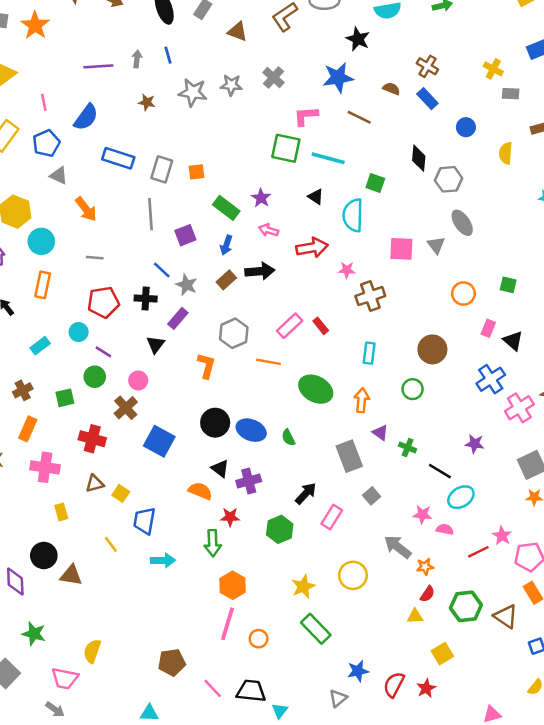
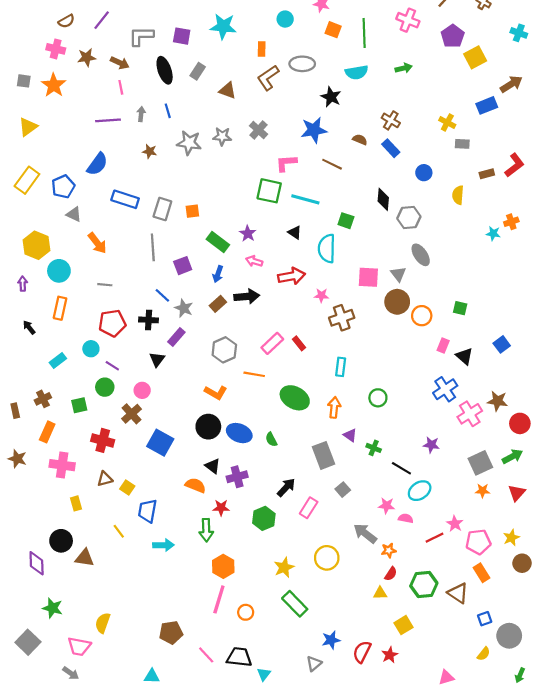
pink line: (44, 102) -> (121, 87), moved
brown circle: (432, 349) -> (397, 302), moved
orange L-shape: (206, 366) -> (216, 392), moved, turned 105

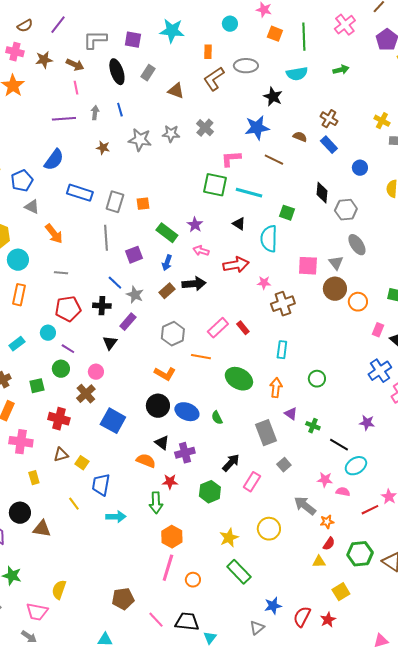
pink cross: (408, 20) -> (345, 25), turned 30

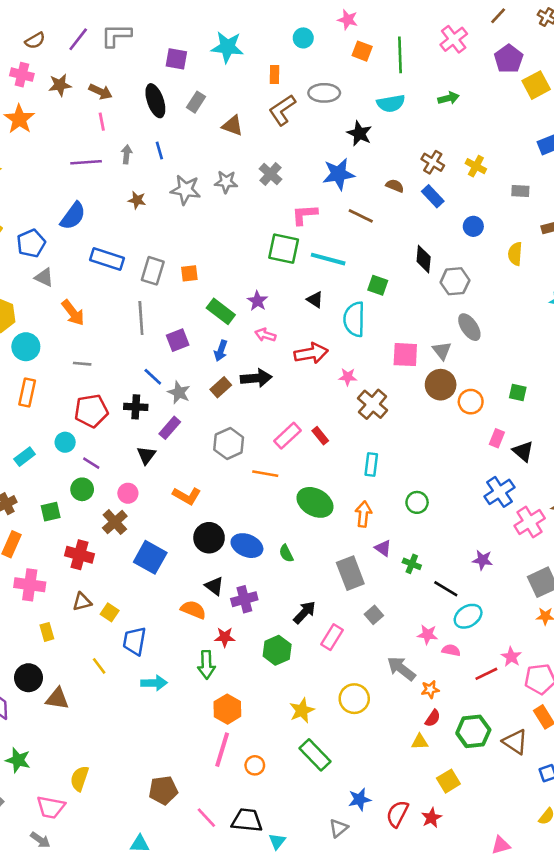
gray L-shape: (95, 40) -> (116, 35), moved
yellow cross: (382, 121) -> (476, 166), moved
brown cross: (283, 304) -> (373, 404), turned -30
orange L-shape: (165, 374) -> (187, 496), moved

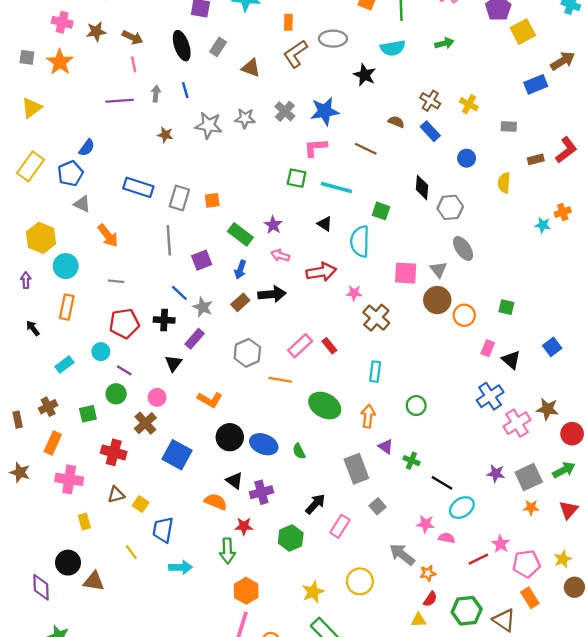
blue star: (339, 174) -> (325, 111), moved
blue semicircle: (73, 216) -> (87, 148), moved, size x0.7
green square: (284, 249) -> (297, 178), size x0.7
purple star: (482, 560) -> (496, 474), moved

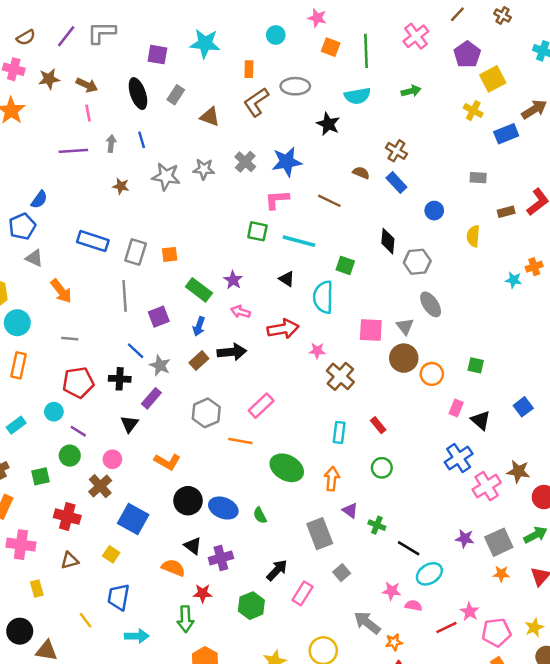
yellow cross: (469, 104) -> (473, 111), moved
red rectangle: (329, 346) -> (378, 425), moved
yellow square: (141, 504) -> (111, 554), moved

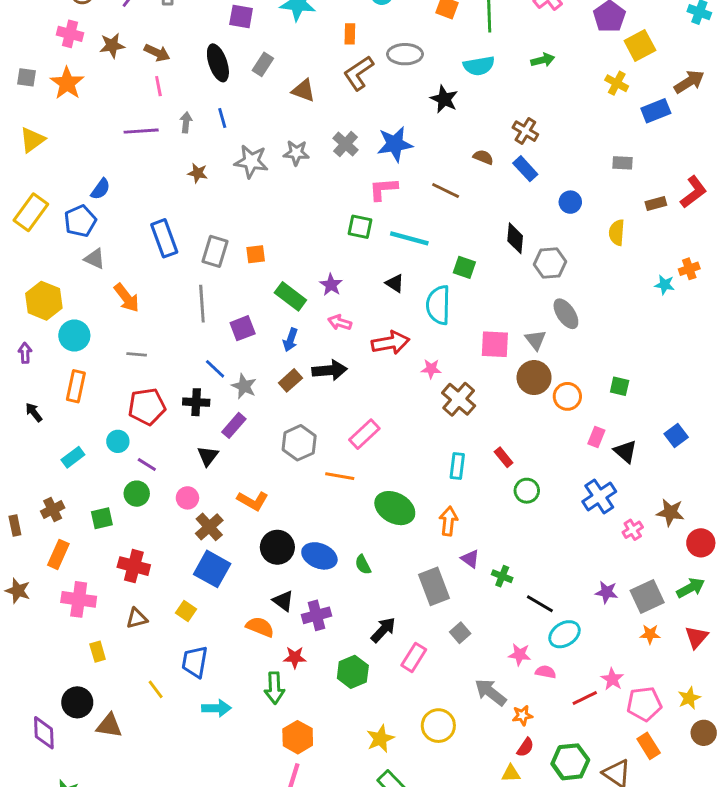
blue rectangle: (93, 241) -> (164, 238), turned 52
green circle: (382, 468) -> (527, 491), moved
brown cross: (100, 486) -> (209, 527), moved
pink cross: (487, 486) -> (633, 530), size x0.6

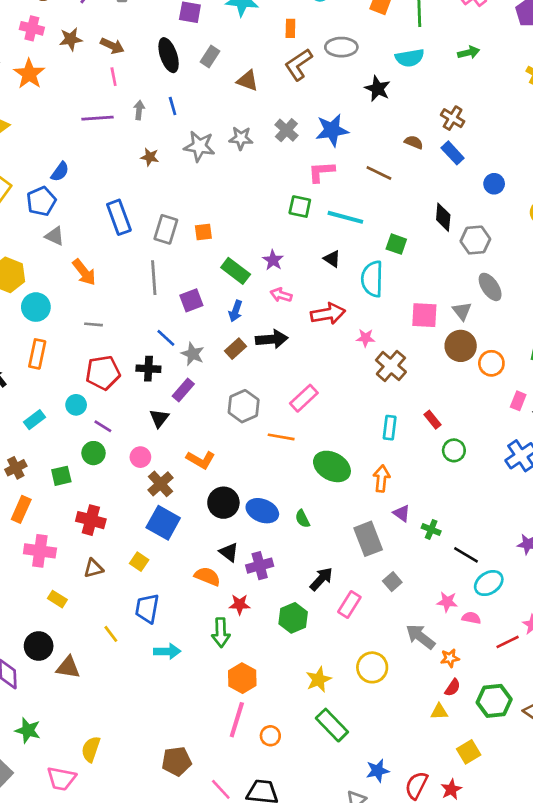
yellow rectangle: (98, 652) -> (57, 599), turned -42

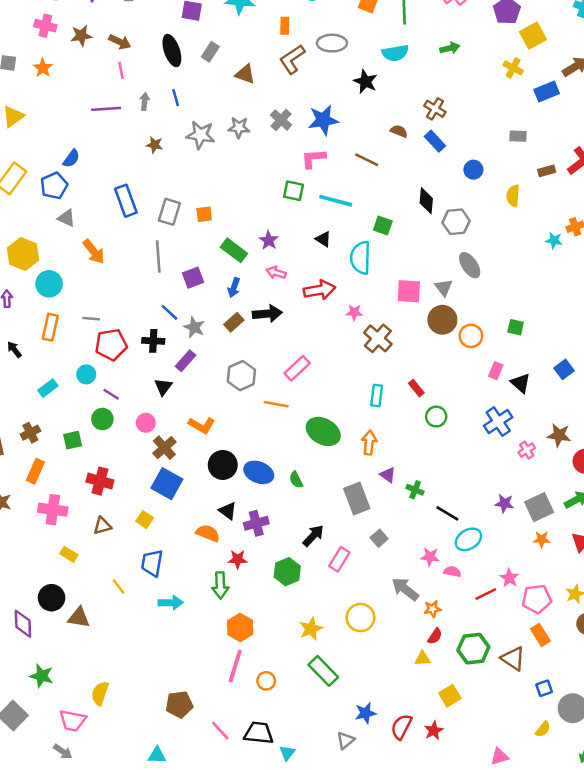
orange star: (29, 74) -> (43, 68), size x0.7
gray line: (94, 324) -> (91, 319), moved

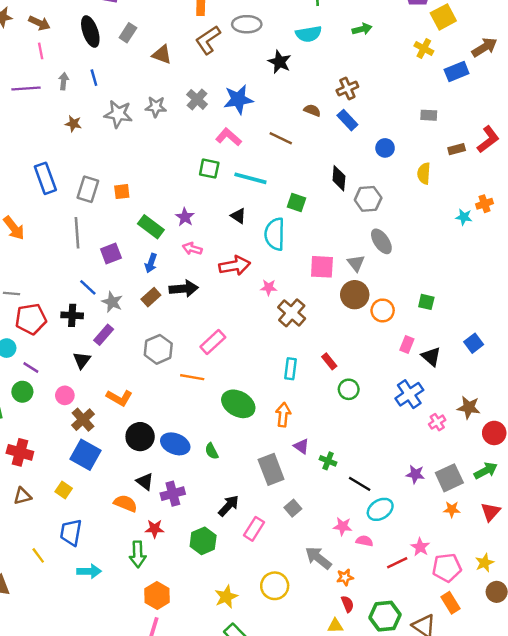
brown cross: (435, 109) -> (347, 89), turned 35
pink L-shape: (313, 158) -> (229, 137), turned 45
red semicircle: (435, 636) -> (347, 604), turned -56

